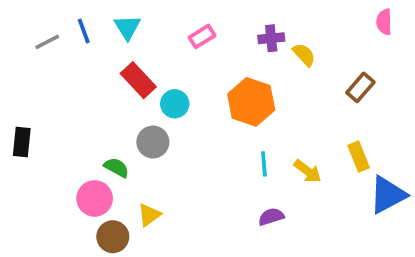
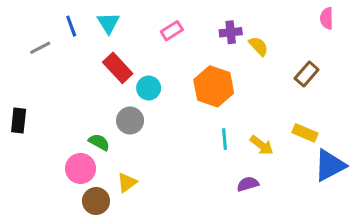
gray line: (47, 42) -> (40, 48), moved
yellow rectangle: (359, 157) -> (305, 133), turned -45
purple semicircle: (271, 217) -> (248, 184), moved

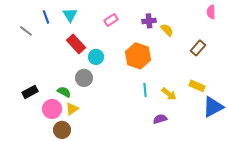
gray line: (40, 48) -> (26, 31), turned 64
black rectangle: (19, 121) -> (30, 92), moved, turned 56
yellow triangle: (127, 182) -> (72, 109), moved

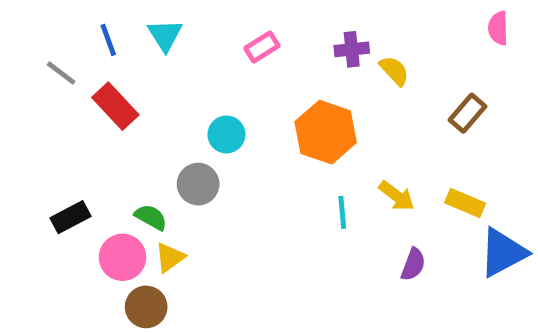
red rectangle: (76, 44) -> (115, 106), moved
yellow arrow: (169, 94) -> (397, 196), moved
purple semicircle: (160, 119) -> (413, 264), moved, turned 128

